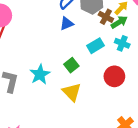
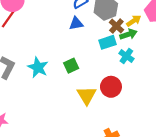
cyan rectangle: (96, 46) -> (108, 42), moved
cyan star: (40, 74) -> (38, 67), turned -30
yellow triangle: (72, 92) -> (87, 95), moved

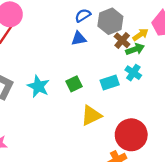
cyan rectangle: (108, 42) -> (110, 83), moved
red circle: (111, 87) -> (131, 135), moved, size x1.4
yellow triangle: (87, 95) -> (91, 116), turned 36

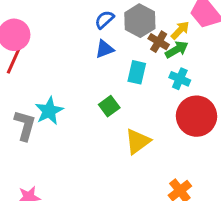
cyan rectangle: (110, 83) -> (137, 72), moved, turned -48
cyan star: (38, 86) -> (49, 111), moved, turned 30
red circle: (131, 135) -> (196, 116), moved

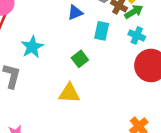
cyan star: (49, 111) -> (32, 47), moved
yellow triangle: (138, 141) -> (69, 93), moved, turned 40

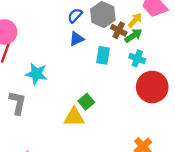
cyan star: (32, 47) -> (36, 74), turned -30
green square: (80, 59) -> (86, 102), moved

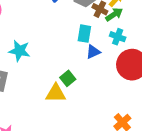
blue triangle: (77, 39) -> (93, 52), moved

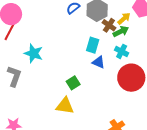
blue triangle: (93, 52) -> (98, 62), turned 40
yellow triangle: (56, 93) -> (65, 106), moved

